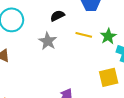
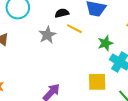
yellow line: (84, 35) -> (74, 29), moved

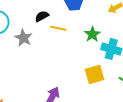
gray star: (47, 35) -> (23, 38), moved

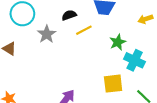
yellow line: (58, 28) -> (84, 30), turned -49

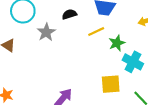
yellow line: (84, 30) -> (96, 31), moved

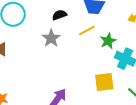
gray star: (46, 32) -> (51, 38), moved

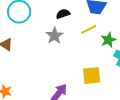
yellow square: (104, 82) -> (92, 76), moved

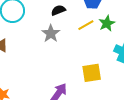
green star: (108, 40) -> (107, 23), moved

